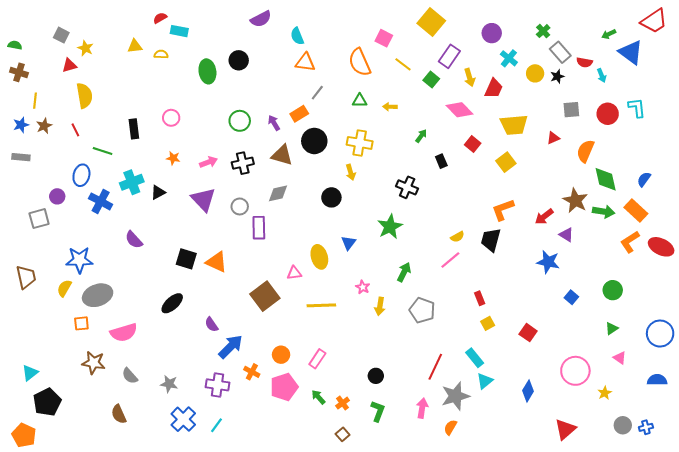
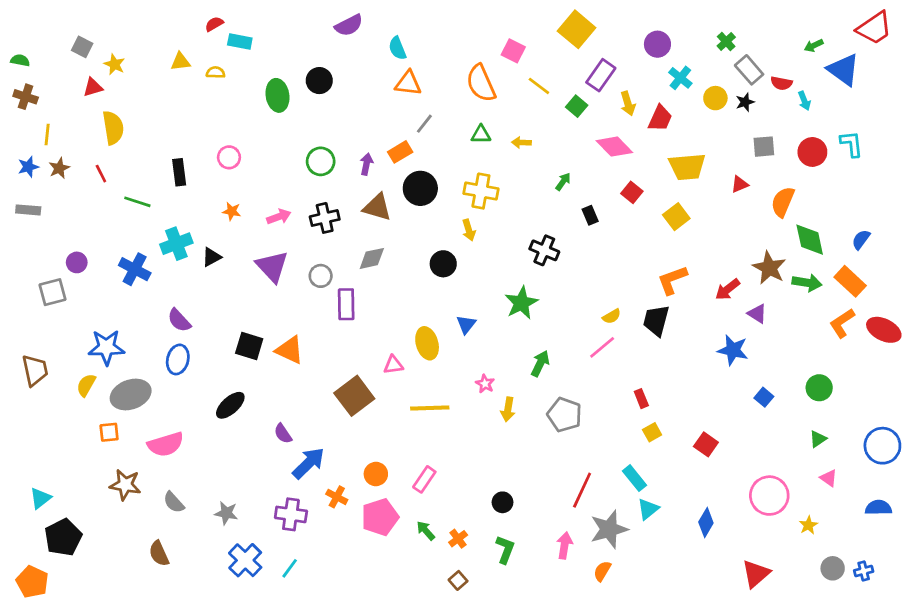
purple arrow: (274, 123) -> (366, 164), turned 42
blue ellipse: (81, 175) -> (178, 359), moved

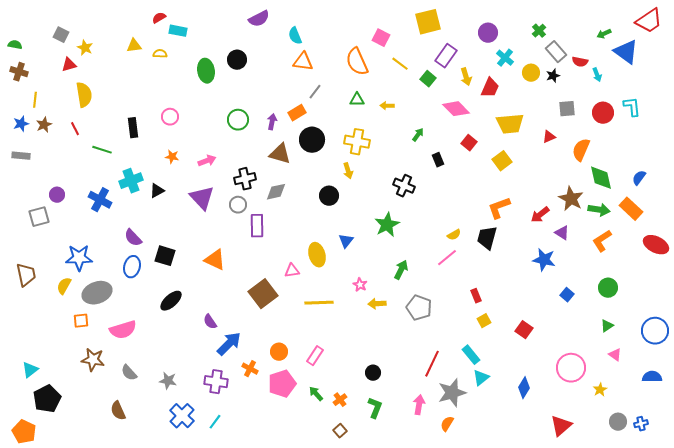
yellow square: (577, 29) -> (428, 22), turned 36
black cross: (325, 218) -> (245, 179), moved
orange L-shape: (842, 323) -> (602, 241), moved
black square: (249, 346) -> (165, 256), moved
yellow arrow: (508, 409) -> (377, 304), turned 78

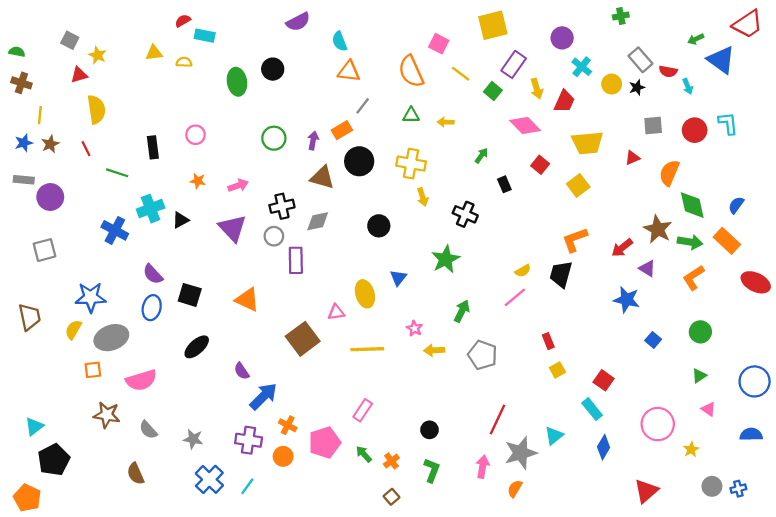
green cross: (539, 31) -> (621, 16), moved, turned 32
yellow arrow: (348, 171) -> (423, 197), moved
purple circle: (57, 195) -> (50, 197), moved, size x1.5
orange circle: (279, 352) -> (283, 456), moved
cyan rectangle: (471, 355) -> (592, 409), moved

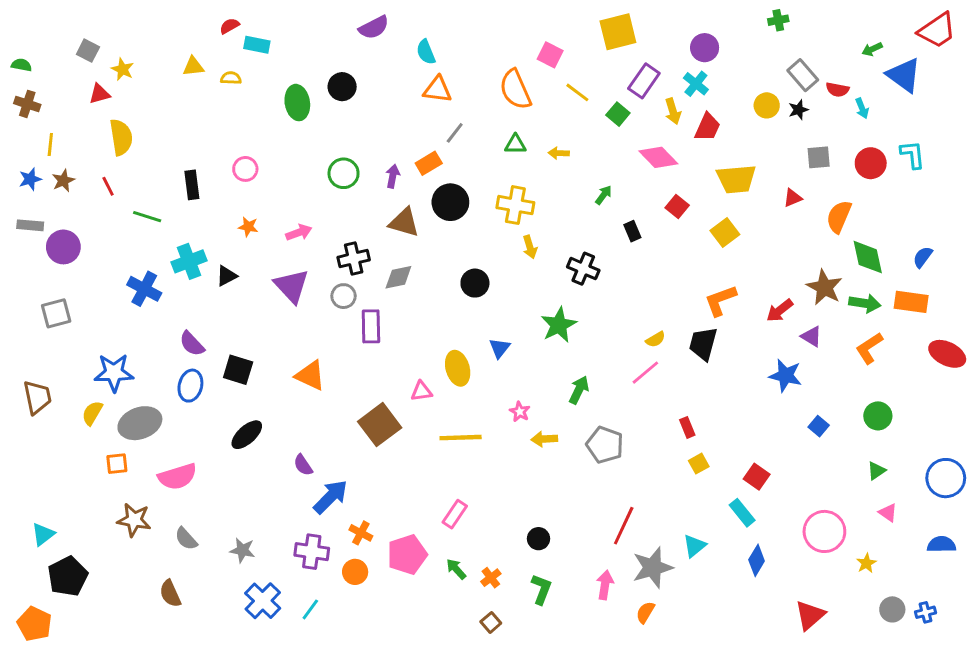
cyan cross: (582, 67) -> (696, 84), moved
orange rectangle: (727, 241) -> (911, 302), turned -35

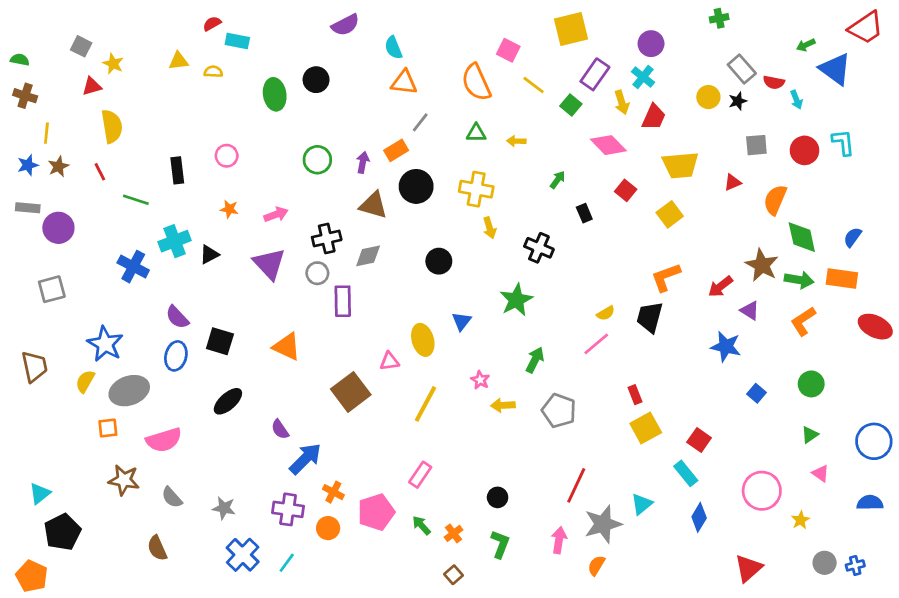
blue star: (114, 373) -> (105, 344), turned 30
yellow line: (461, 438) -> (425, 404), turned -60
yellow square: (699, 464) -> (646, 428), size x1.6

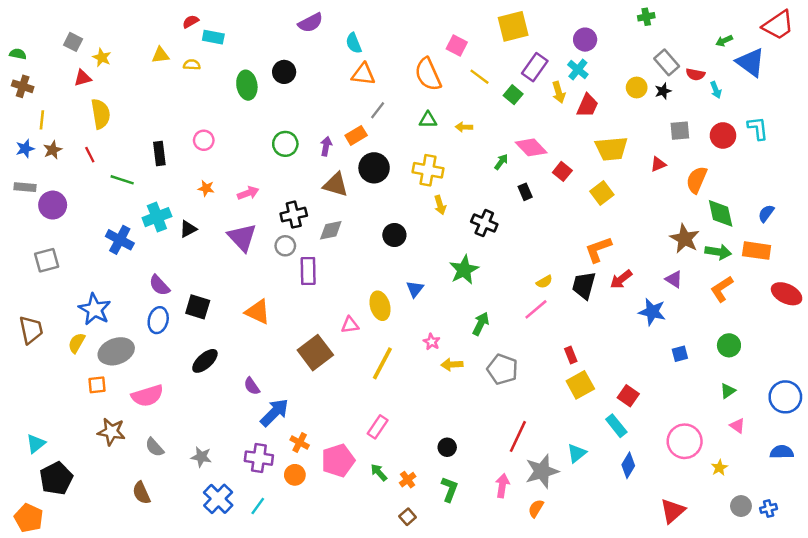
pink diamond: (608, 145) -> (531, 147), moved
red arrow: (720, 287) -> (621, 279), moved
blue square: (756, 393) -> (680, 354), turned 35

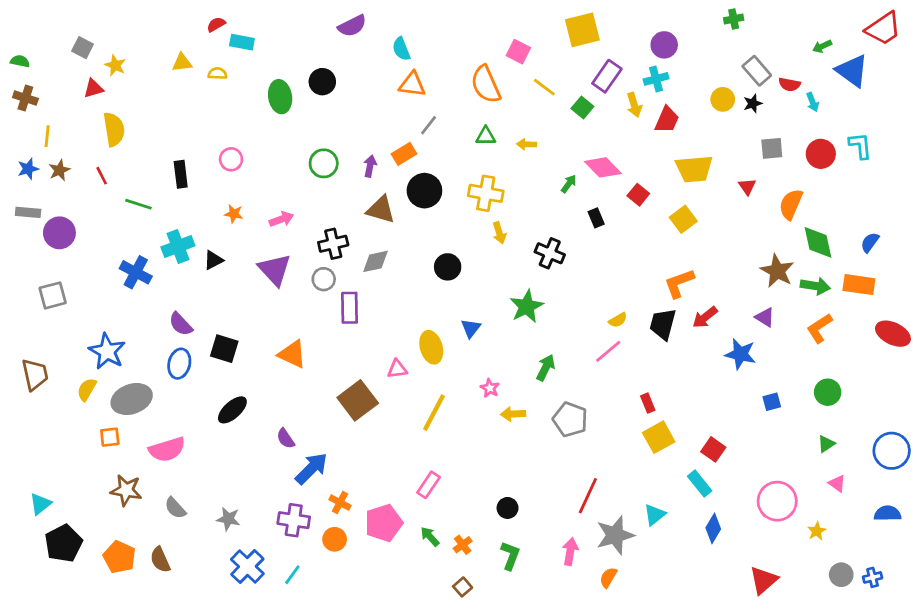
cyan cross: (578, 70) -> (656, 79), turned 36
red triangle: (658, 164) -> (747, 187), turned -42
orange pentagon: (29, 518) -> (119, 557), moved

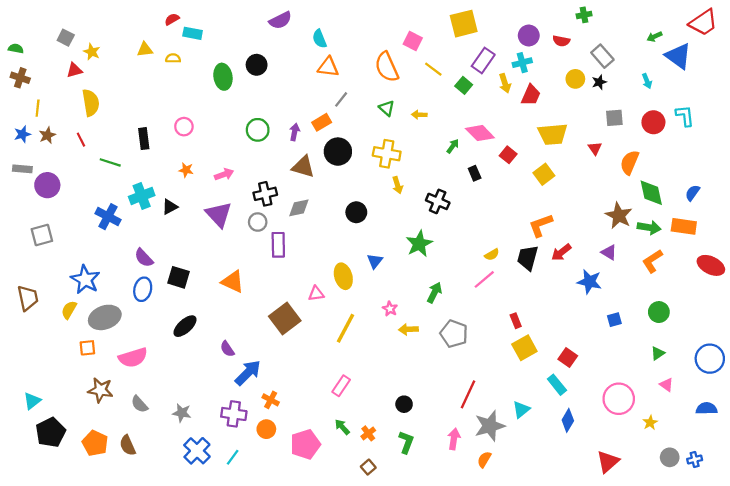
red semicircle: (789, 84) -> (561, 41), moved
green triangle: (486, 136) -> (387, 108), turned 42
pink pentagon: (384, 523) -> (305, 444), moved

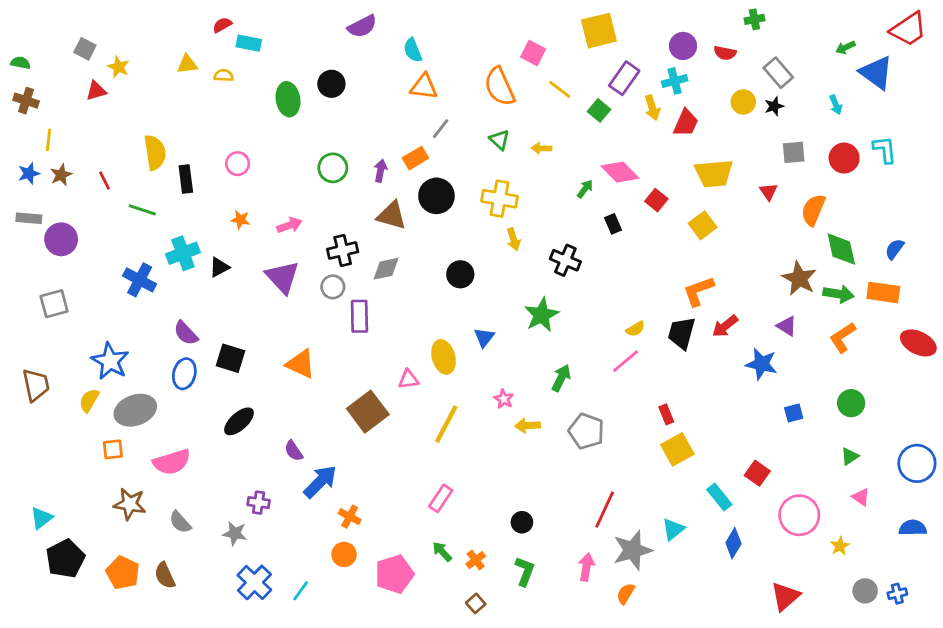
yellow semicircle: (91, 103) -> (155, 152), moved
red square: (568, 358) -> (757, 473), moved
purple cross: (234, 414) -> (259, 503), moved, size x0.7

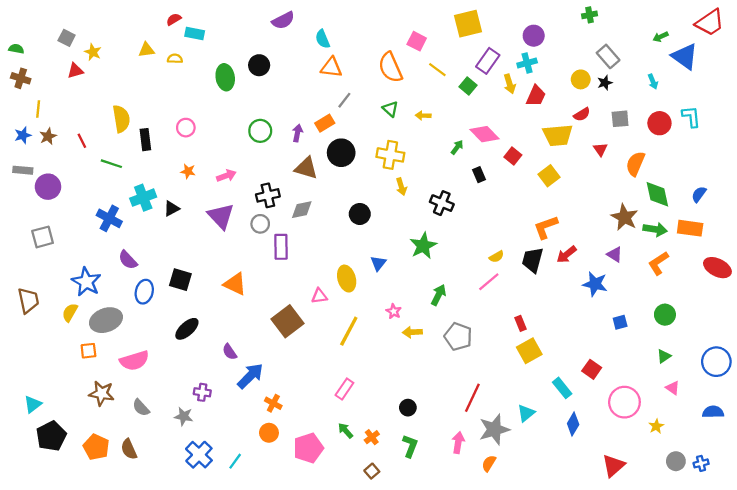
red semicircle: (725, 53) -> (582, 114), moved, turned -42
purple semicircle: (186, 333) -> (128, 260), moved

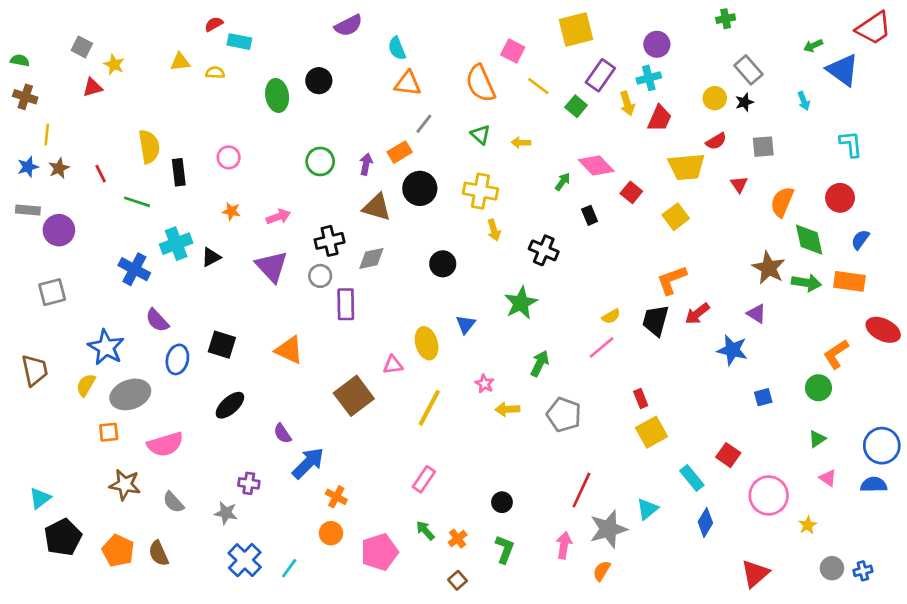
red circle: (659, 123) -> (840, 198), moved
orange L-shape: (658, 263) -> (836, 354), moved
blue semicircle: (713, 412) -> (874, 485), moved

